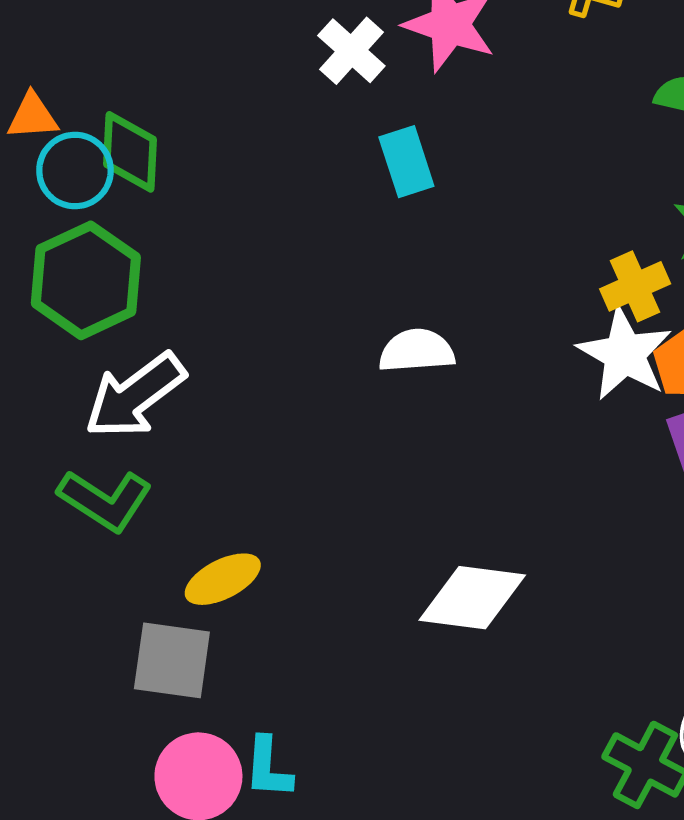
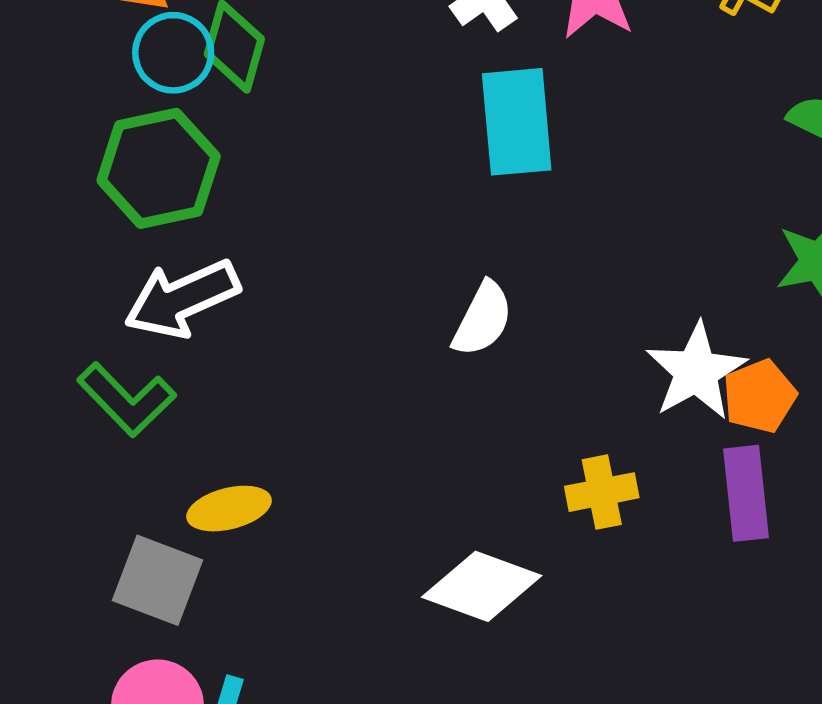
cyan rectangle: (406, 162) -> (517, 122), size x1.5
yellow cross: (635, 286) -> (602, 492), moved
white semicircle: (417, 351) -> (483, 319), turned 108

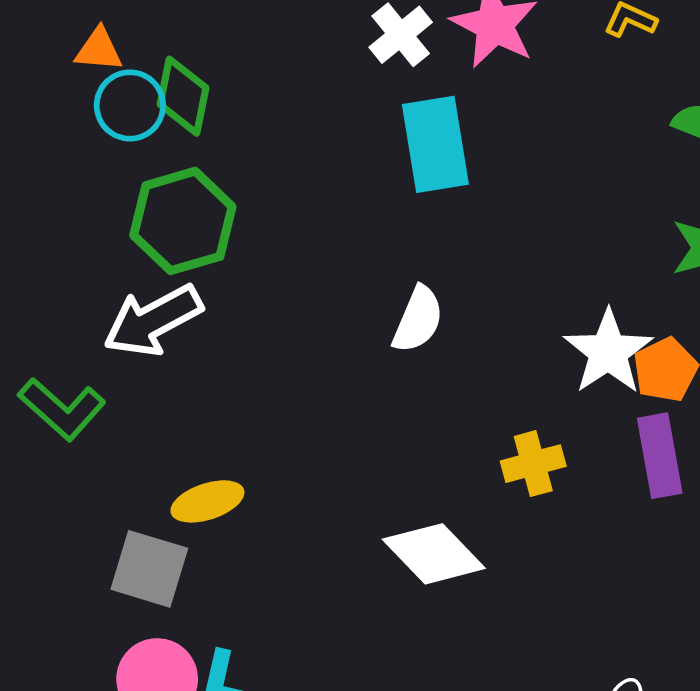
green hexagon: (159, 168) -> (183, 221), moved
green L-shape: (126, 399) -> (62, 409), moved
white diamond: (482, 586) -> (434, 554), turned 30

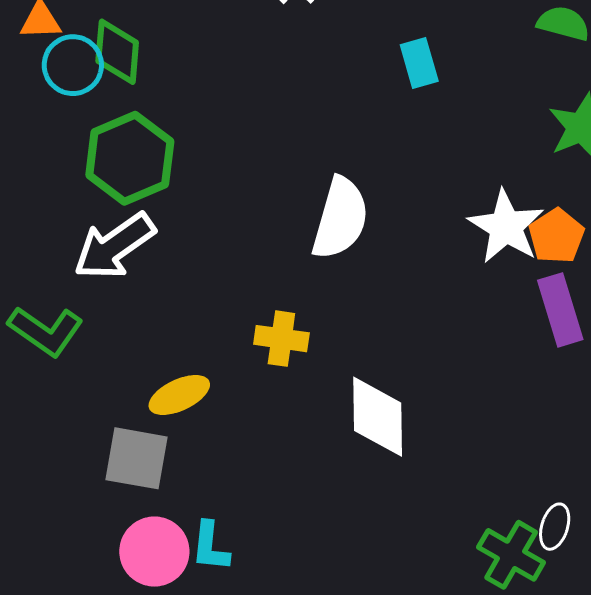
cyan rectangle: (435, 144) -> (419, 63), moved, size x0.6
white semicircle: (418, 319) -> (340, 218), size x1.4
yellow cross: (533, 464) -> (281, 339), moved, turned 30
white diamond: (434, 554) -> (378, 417), turned 50

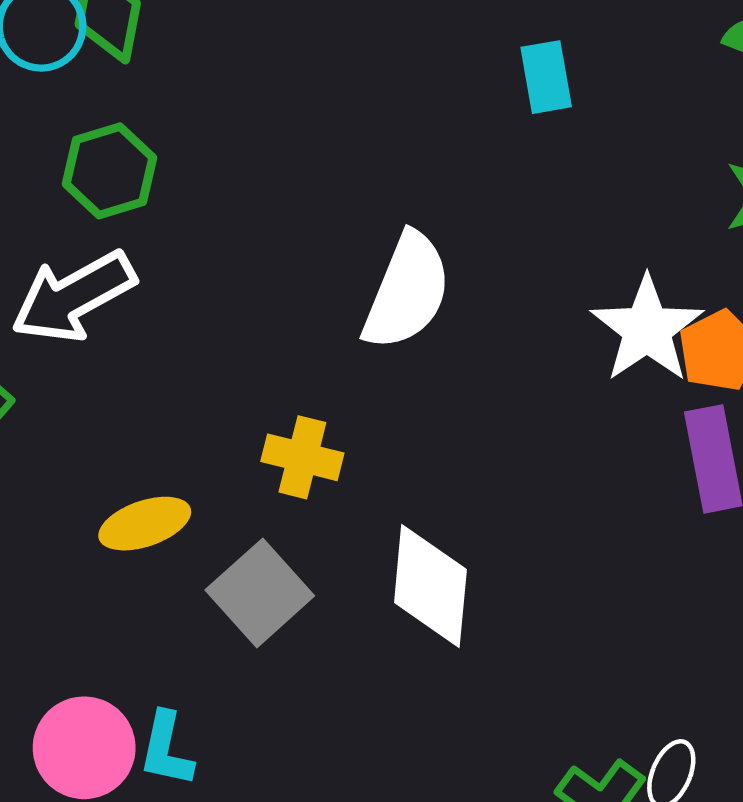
green hexagon: (130, 158) -> (110, 171), size x0.7
gray square: (137, 458) -> (260, 593), moved, turned 32

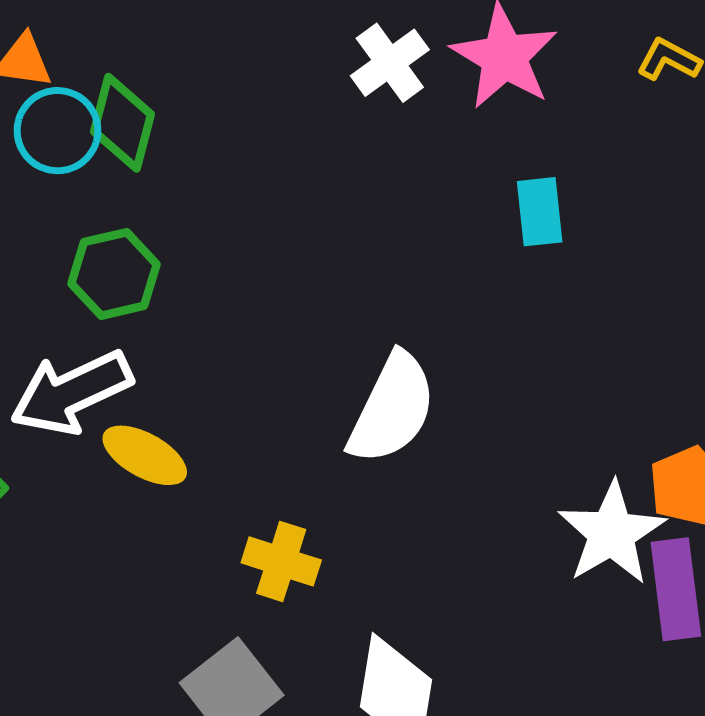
white star: (647, 329) -> (612, 533), moved
yellow ellipse: (145, 524) -> (145, 455), moved, turned 44

